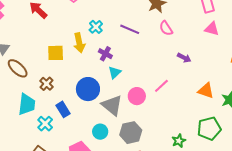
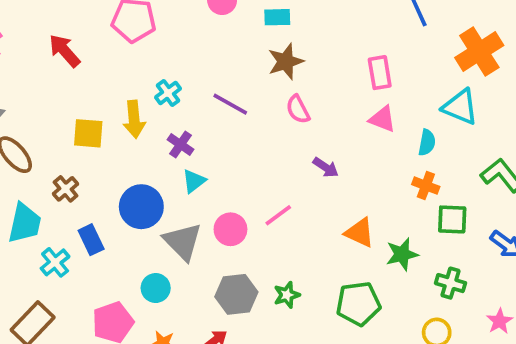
gray hexagon: (131, 133) -> (236, 294), moved
green star: (179, 141) -> (287, 295), moved

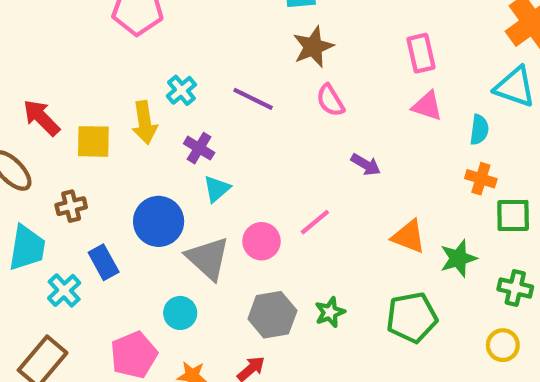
red arrow: (65, 51) -> (41, 118), moved
brown cross: (66, 189) -> (71, 206), turned 30

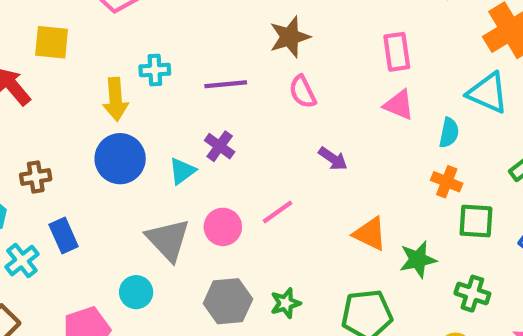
cyan cross: (181, 90) -> (155, 70), turned 32
purple line: (253, 99) -> (226, 84), turned -36
yellow square: (93, 141) -> (52, 42), moved
purple cross: (199, 148) -> (220, 146), moved
blue circle: (159, 221) -> (120, 159), moved

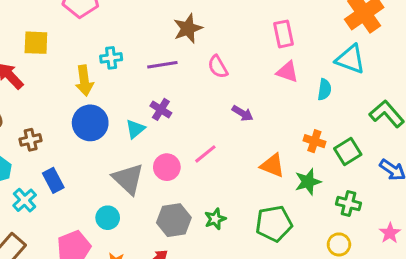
brown star: (290, 37) -> (188, 28), moved
orange cross: (447, 182) -> (314, 141), moved
green square: (476, 221) -> (348, 152), turned -32

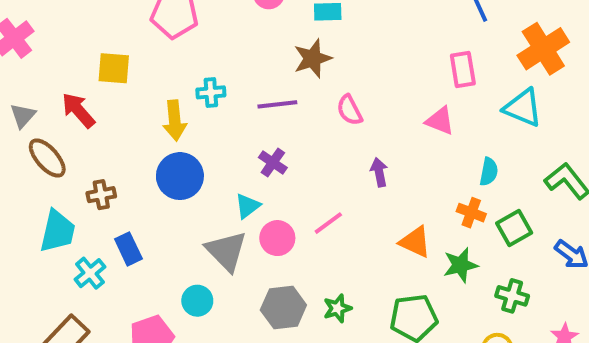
pink rectangle: (283, 34) -> (463, 69), moved
cyan semicircle: (324, 89) -> (489, 172), moved
purple arrow: (243, 113) -> (379, 172), turned -135
cyan triangle: (135, 129) -> (248, 206), moved

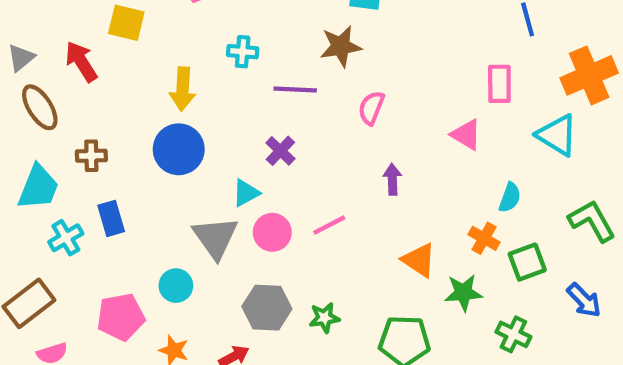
cyan cross: (211, 92) -> (243, 52), moved
pink semicircle: (350, 110) -> (371, 108), turned 40

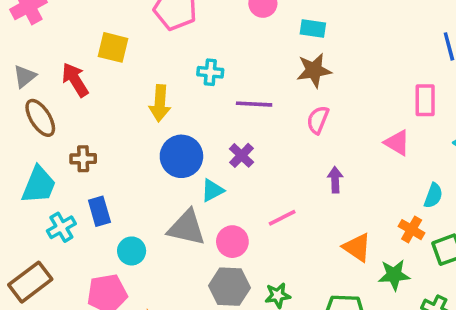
brown star: (341, 46) -> (314, 70), moved
blue circle: (179, 149) -> (181, 156), moved
pink circle: (272, 232) -> (232, 242), moved
gray triangle: (215, 237) -> (187, 228), turned -42
cyan circle: (176, 286) -> (132, 251), moved

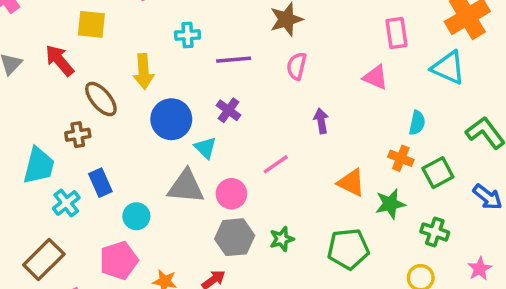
brown ellipse: (40, 118) -> (101, 99), moved
cyan triangle: (212, 190) -> (205, 148), turned -40

